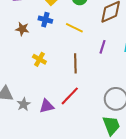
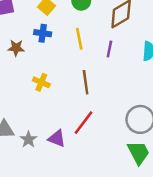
yellow line: (74, 28) -> (79, 39), turned 60
purple line: (103, 47) -> (109, 49), moved
purple triangle: (47, 106) -> (57, 138), turned 42

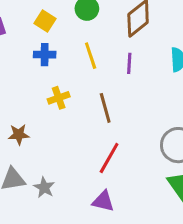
brown star: (16, 48) -> (19, 134), moved
yellow cross: (41, 82) -> (59, 98), moved, turned -35
purple triangle: (57, 138) -> (103, 201), moved

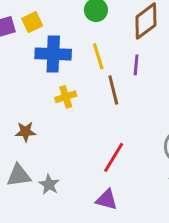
yellow square: (45, 21) -> (32, 22), moved, turned 30
blue cross: (45, 55) -> (53, 54), size x1.6
brown line: (105, 108) -> (113, 90), moved

